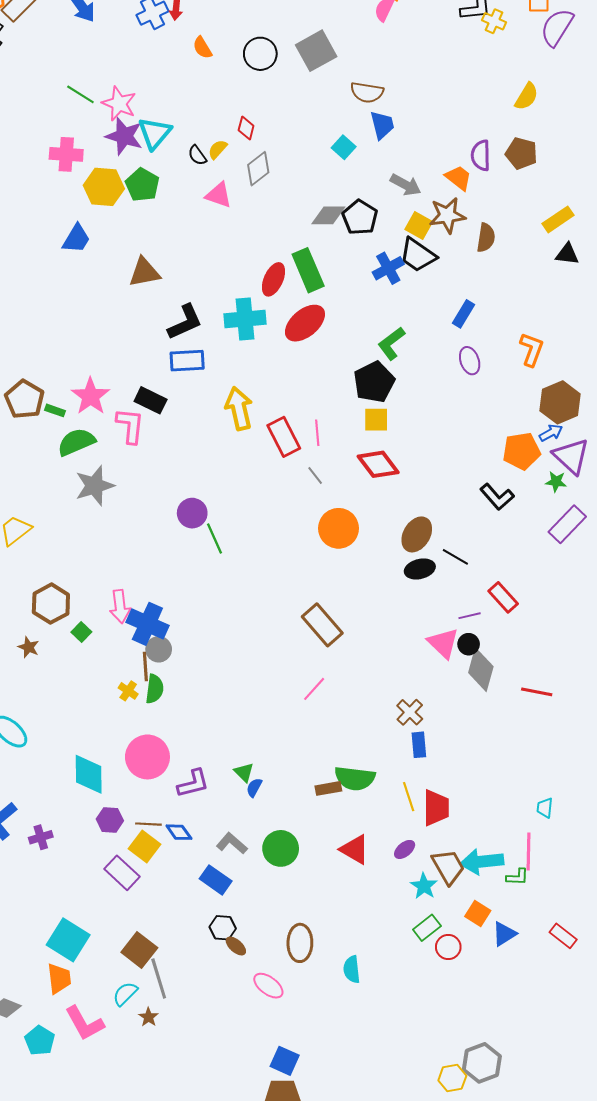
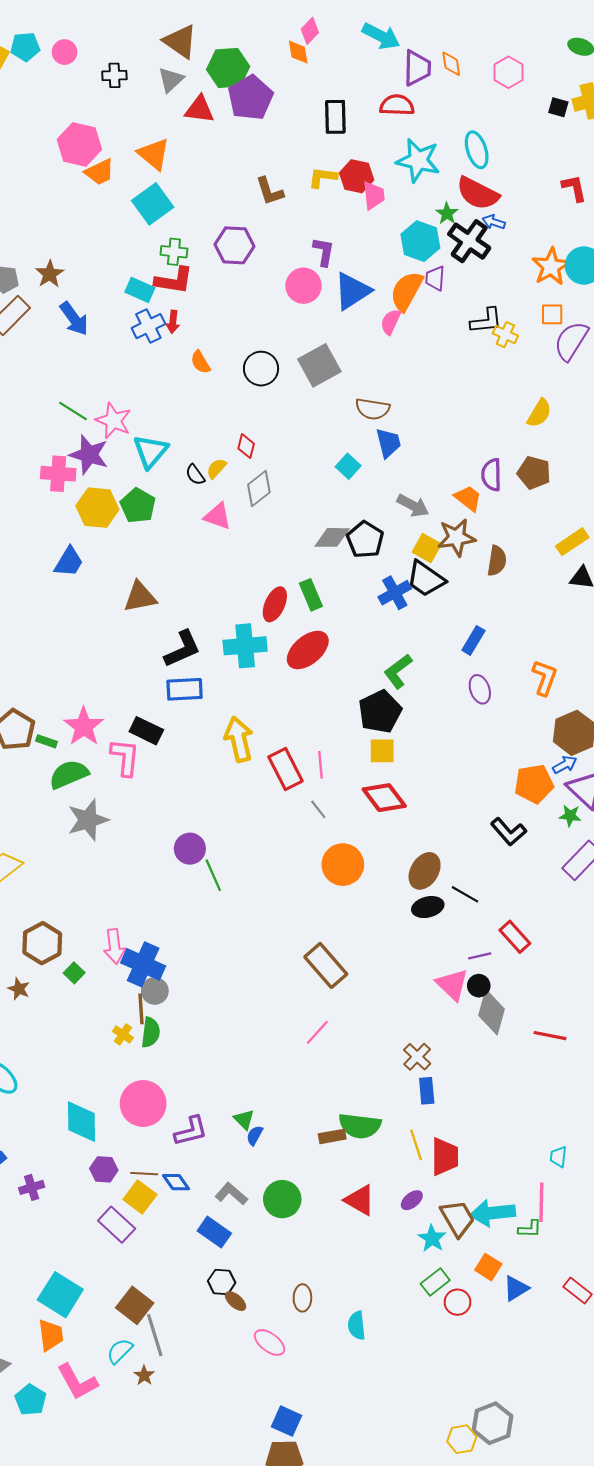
purple star: (124, 136) -> (89, 455), moved
green rectangle: (308, 270) -> (311, 595), size x0.7
brown ellipse: (300, 943) -> (302, 1298), size x0.7

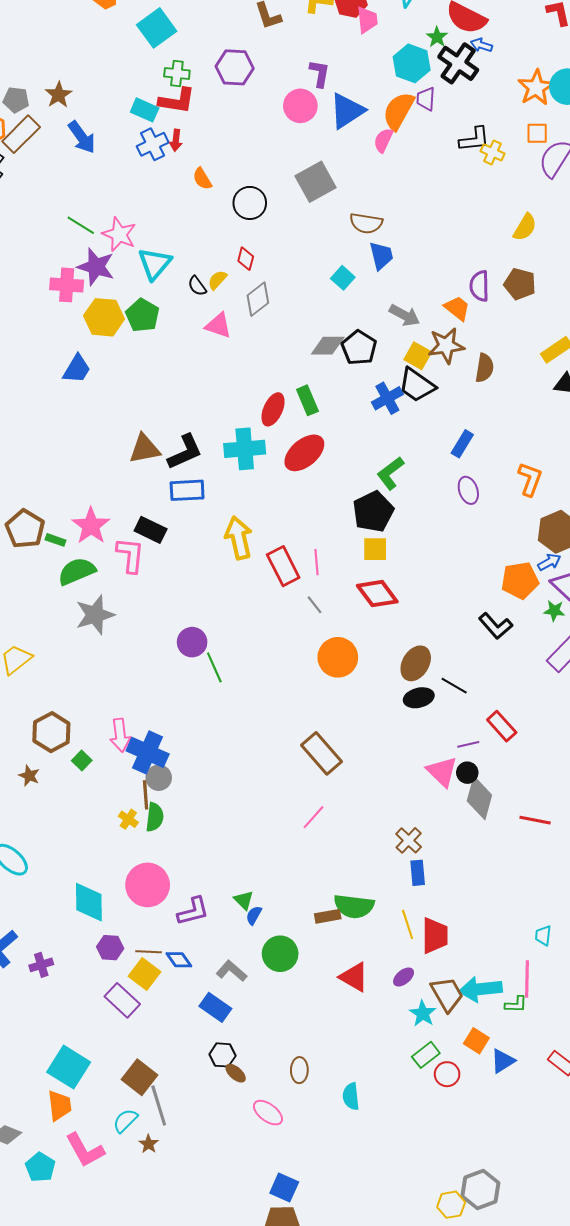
black circle: (261, 369) -> (250, 203), moved
brown triangle: (140, 597) -> (145, 449), moved
green circle: (282, 1199) -> (280, 954), moved

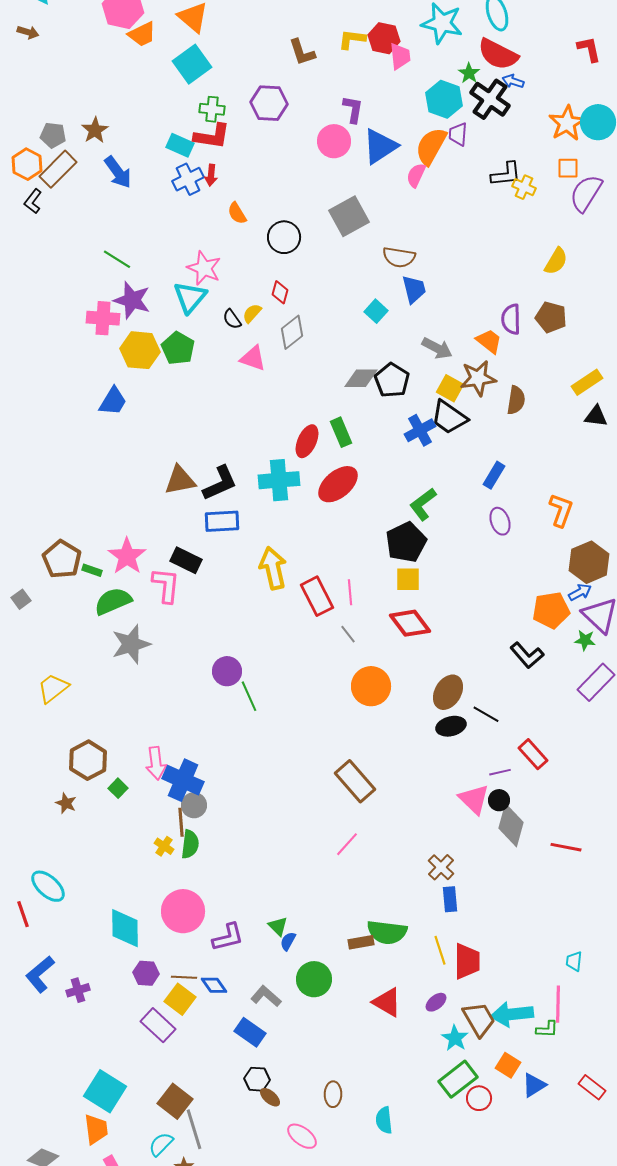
pink star: (119, 234) -> (204, 268), moved
green rectangle: (426, 1055) -> (458, 1079), size x1.4

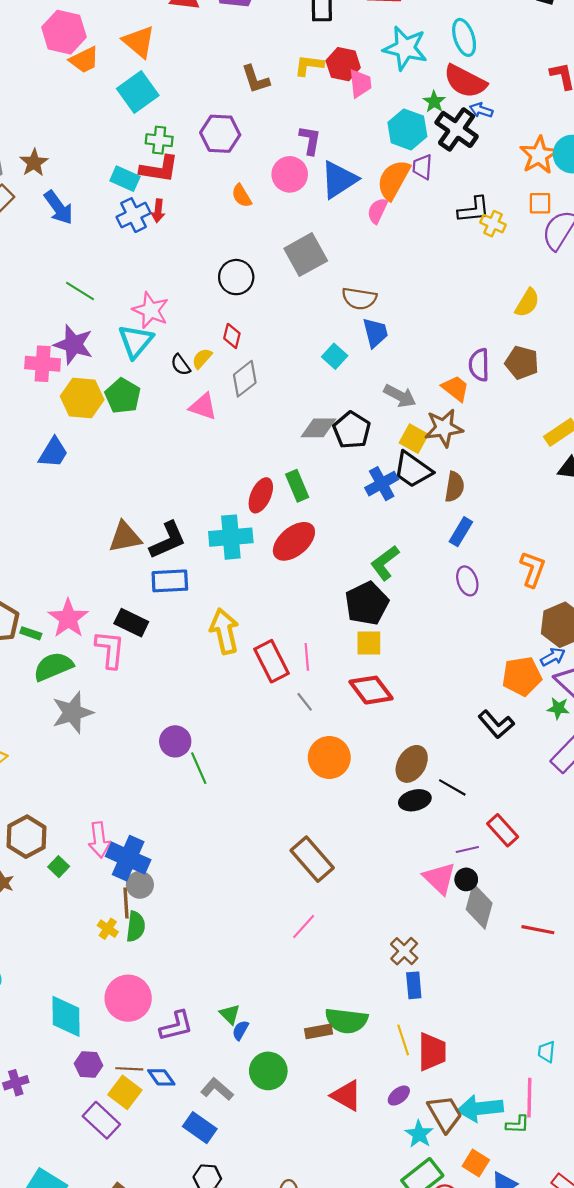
orange semicircle: (237, 213) -> (242, 196), moved
green line: (117, 259) -> (80, 291), moved
brown semicircle: (516, 400) -> (454, 487), moved

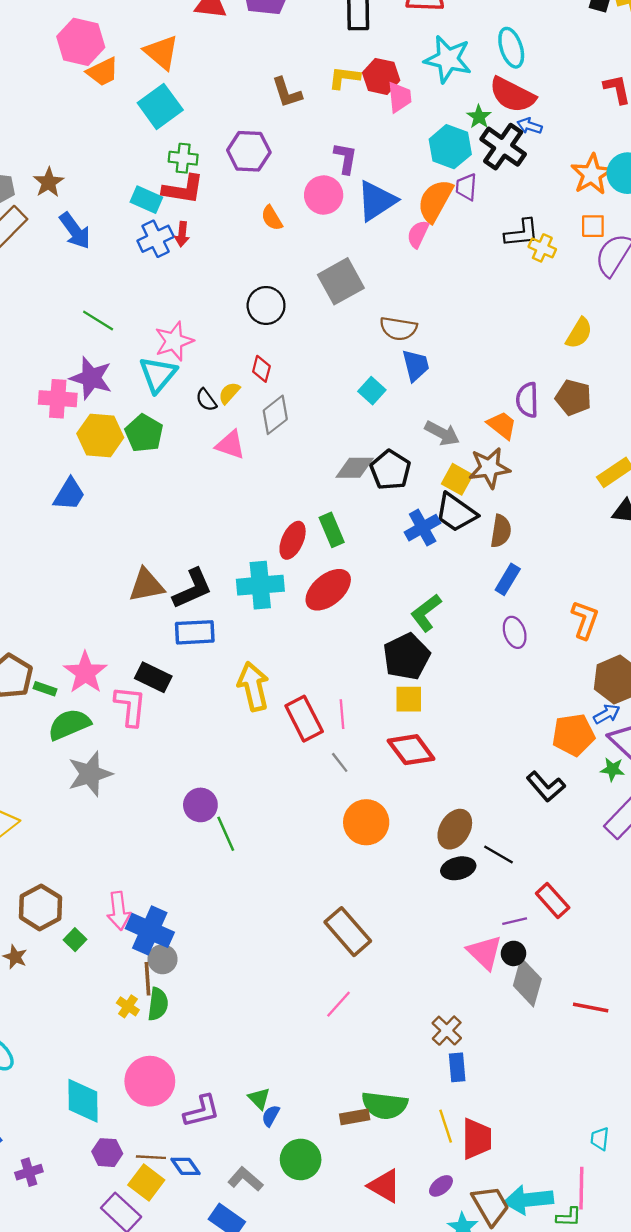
pink star: (151, 310) -> (174, 341), turned 30

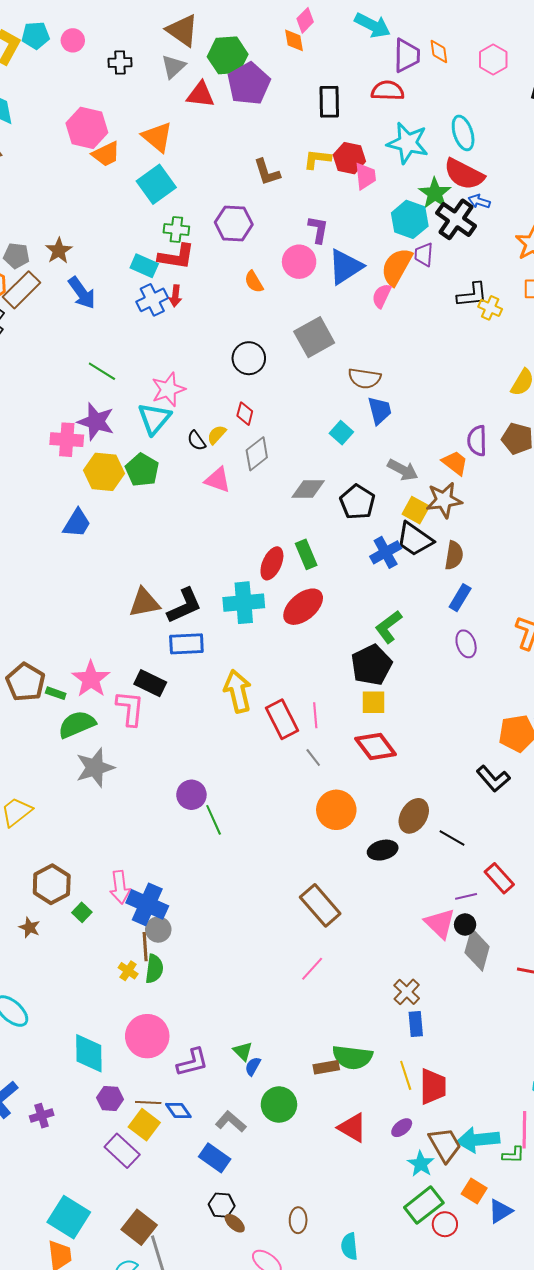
green star: (479, 117) -> (435, 193), size x1.5
gray diamond: (355, 468) -> (308, 489), moved
black ellipse: (458, 868) -> (383, 850), moved

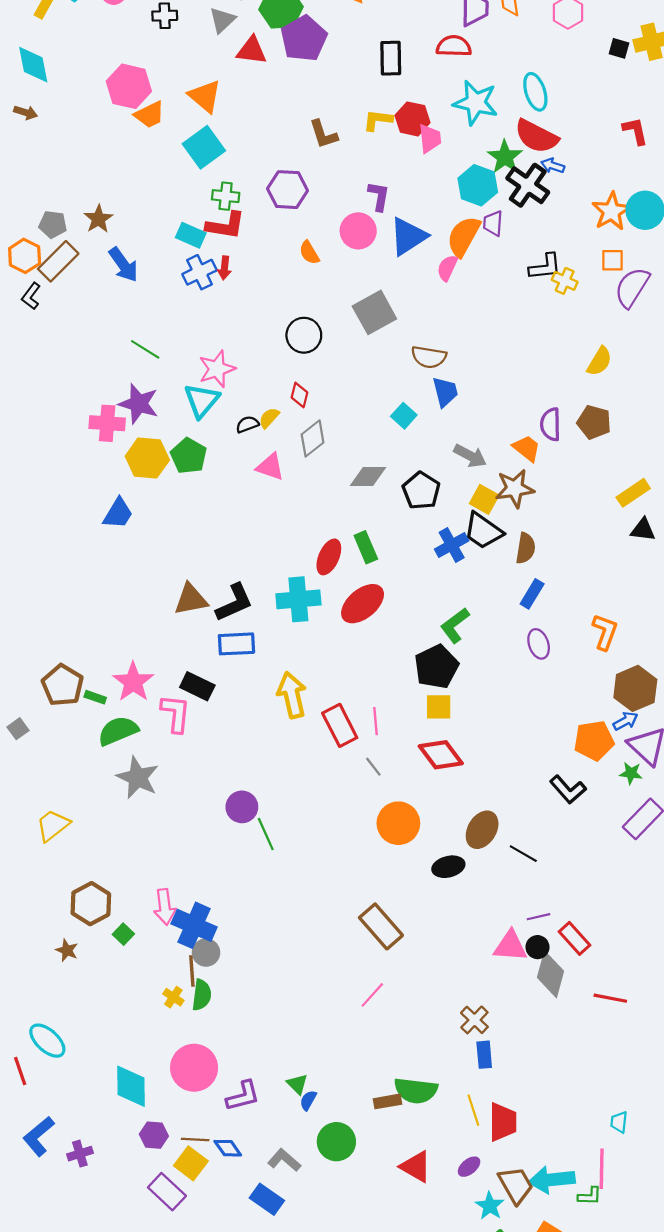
black semicircle: (196, 441) -> (247, 424), turned 105
gray star: (95, 768) -> (138, 778), turned -30
red rectangle: (499, 878) -> (574, 938), moved
pink triangle: (440, 923) -> (510, 946), turned -40

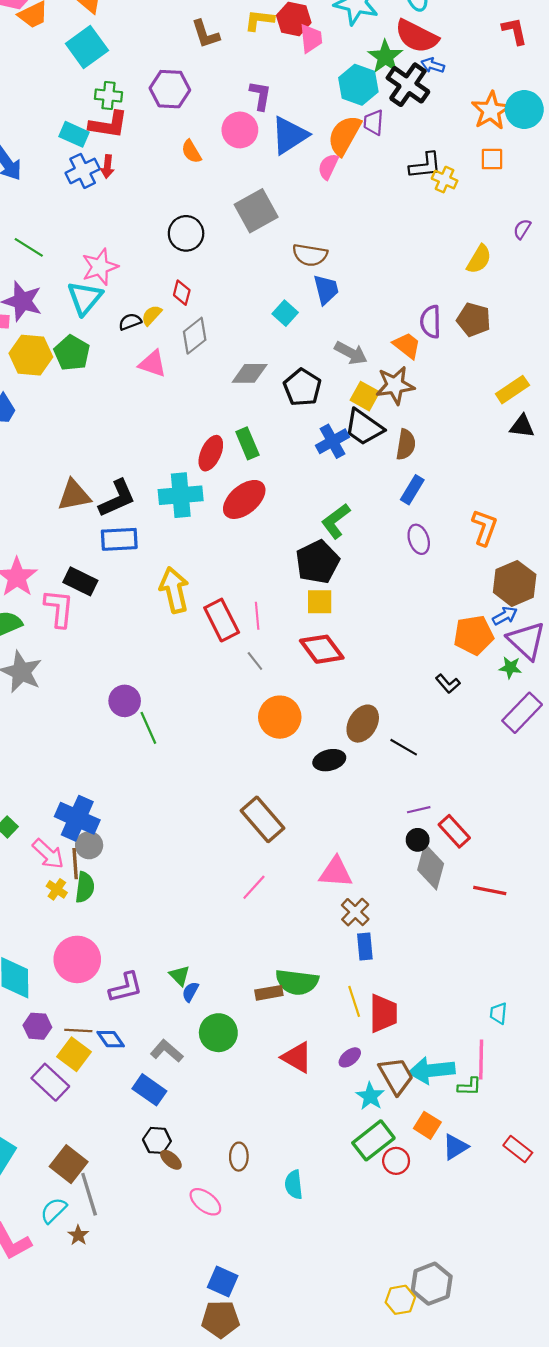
purple semicircle: (632, 287) -> (522, 229), moved, size x0.5
black L-shape: (568, 790) -> (448, 684), size x0.7
pink arrow: (165, 907) -> (48, 854), moved, turned -40
pink triangle: (510, 946) -> (336, 872), moved

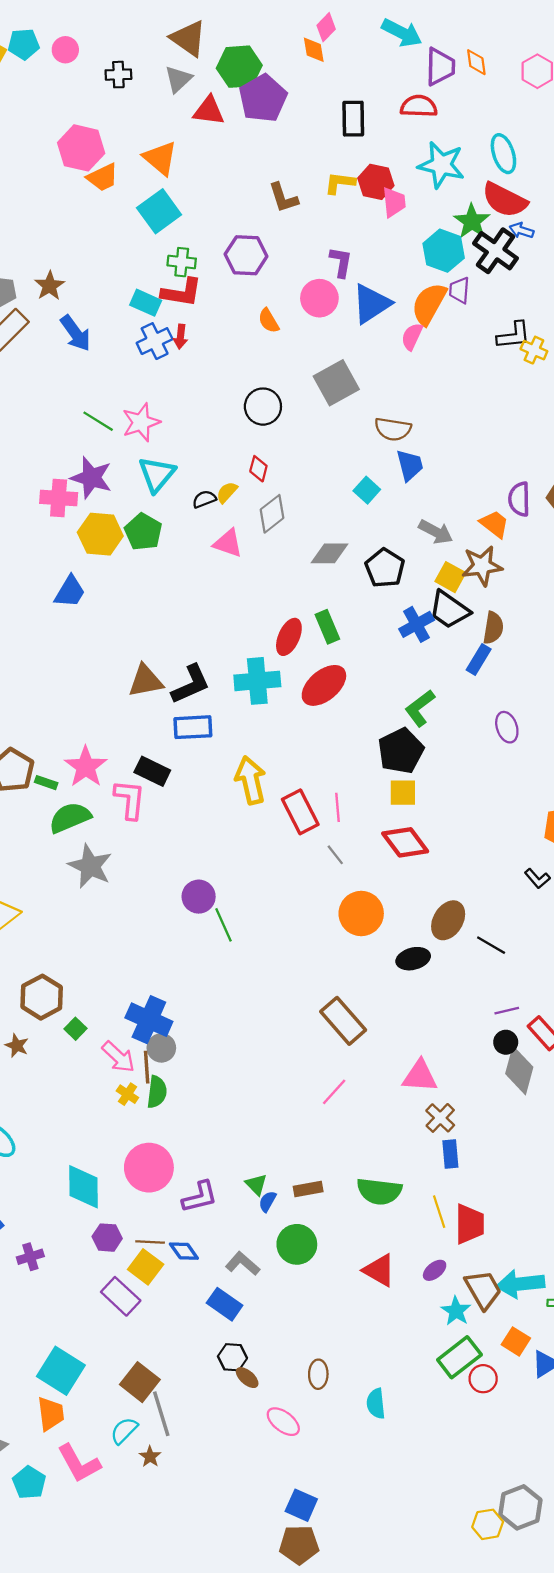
pink star: (100, 267) -> (141, 422), moved
blue rectangle: (412, 490) -> (479, 659), moved
brown rectangle: (269, 993) -> (308, 1189), moved

